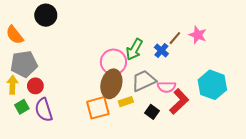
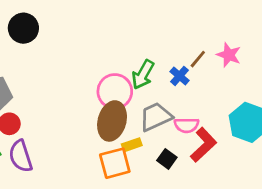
orange square: (98, 108) -> (115, 163), moved

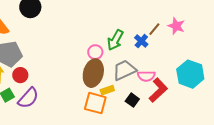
pink circle: (115, 91) -> (95, 52), size x0.6
purple semicircle: (21, 156) -> (28, 98), turned -120
orange square: (115, 163) -> (95, 103), turned 30

